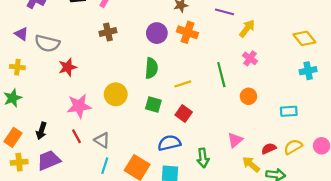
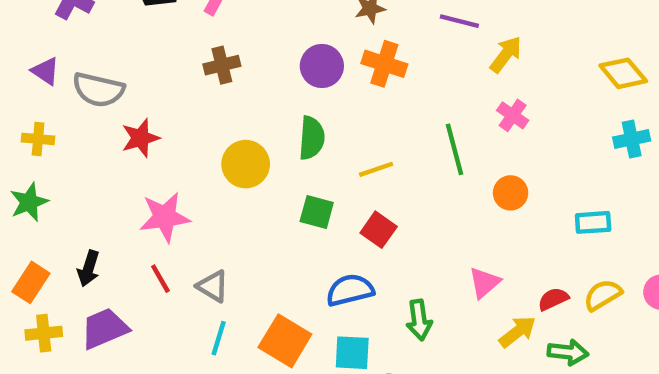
yellow circle: (116, 94) -> (246, 164), moved
yellow arrow: (251, 164) -> (517, 332), turned 102

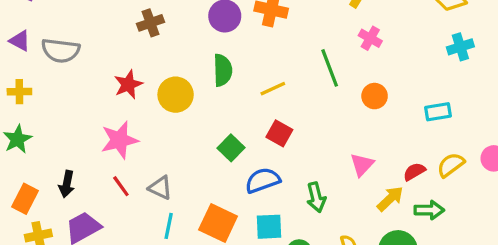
red star: (140, 138) -> (128, 84), moved
green square: (317, 212) -> (231, 148), moved, turned 35

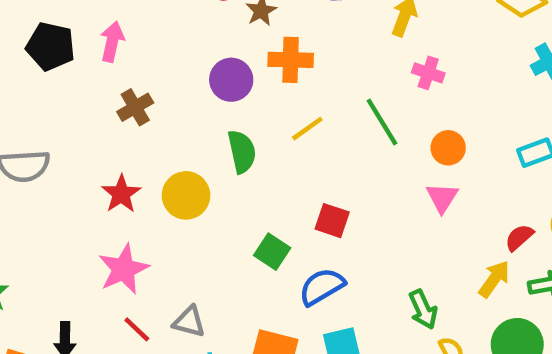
yellow line: (273, 89) -> (307, 129), moved
pink triangle: (362, 165) -> (442, 198), moved
green arrow: (316, 197) -> (423, 309), moved

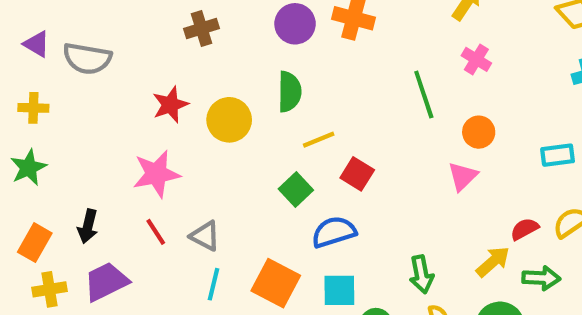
yellow line: (307, 129) -> (319, 140), moved

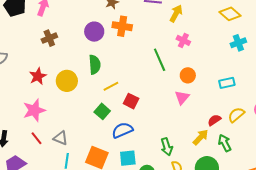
green arrow: (541, 278) -> (225, 143), turned -114

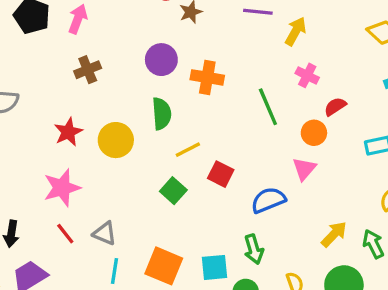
orange cross: (122, 26) -> (207, 77), moved
red semicircle: (214, 120) -> (335, 106), moved
blue semicircle: (122, 130) -> (268, 200), moved
green arrow: (167, 147) -> (254, 249), moved

